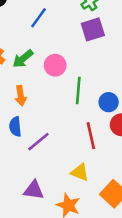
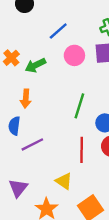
pink circle: (55, 65) -> (74, 55), moved
purple triangle: (34, 190) -> (18, 188), turned 48

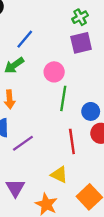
blue line: (58, 31) -> (25, 39), moved
pink circle: (74, 55) -> (54, 72), moved

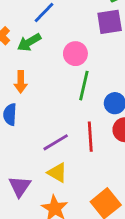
purple line: (23, 143) -> (56, 142), moved
yellow triangle: (59, 175) -> (57, 173), moved

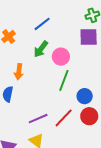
green arrow: (29, 42) -> (41, 49), moved, turned -30
red line: (90, 137) -> (64, 118), turned 40

